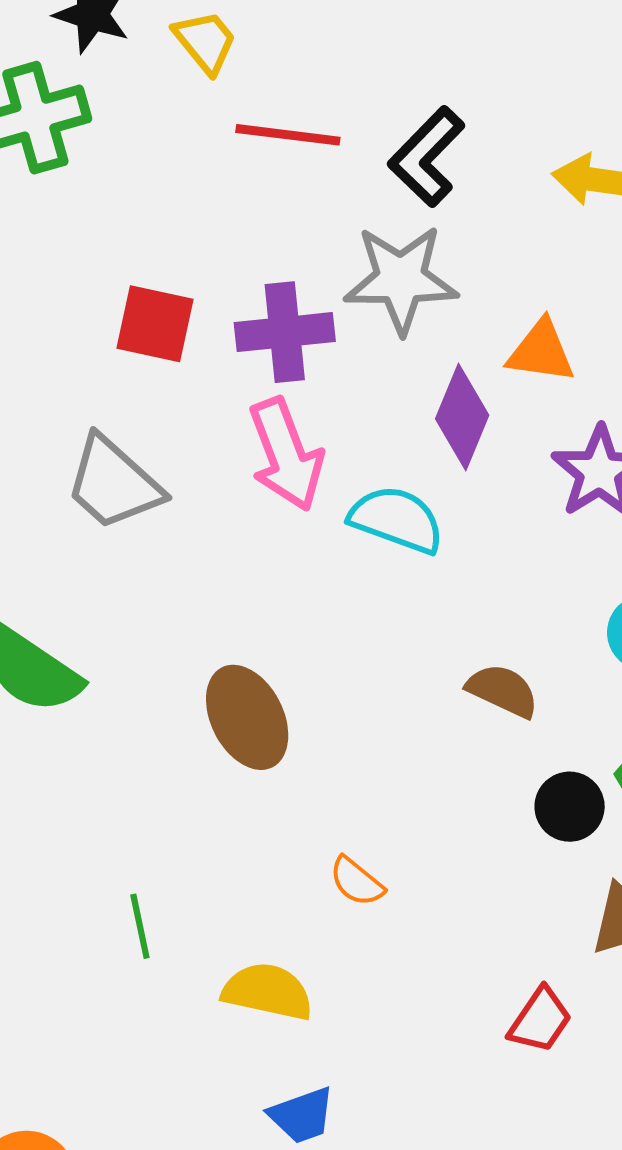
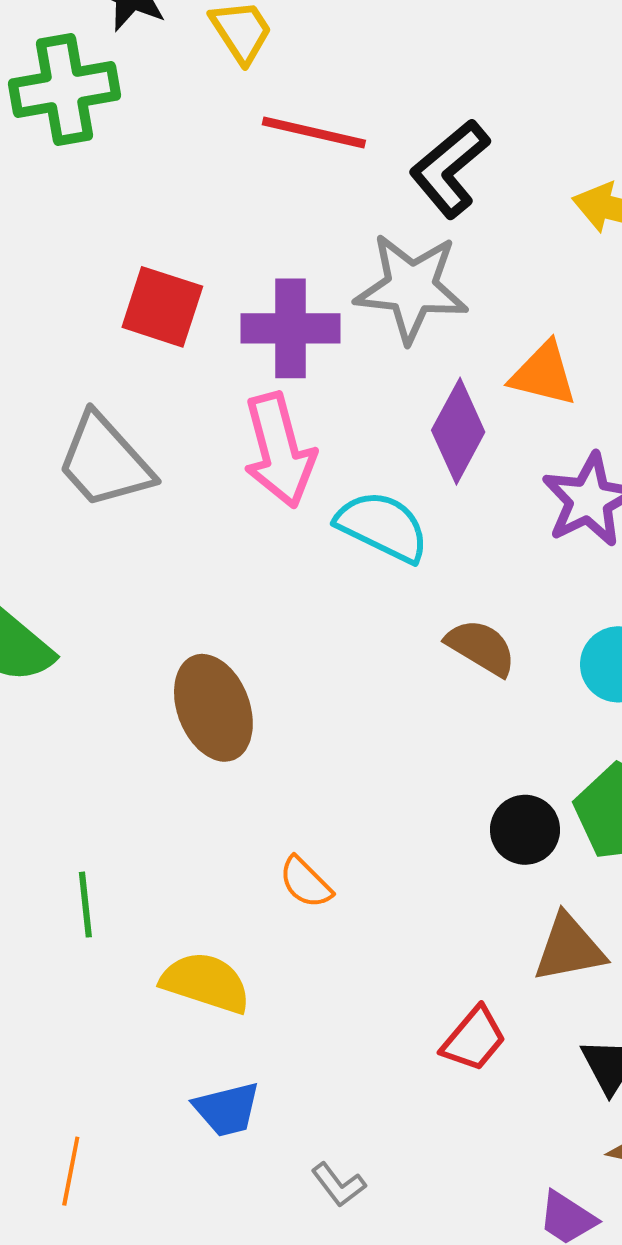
brown semicircle: (503, 691) -> (481, 647), moved

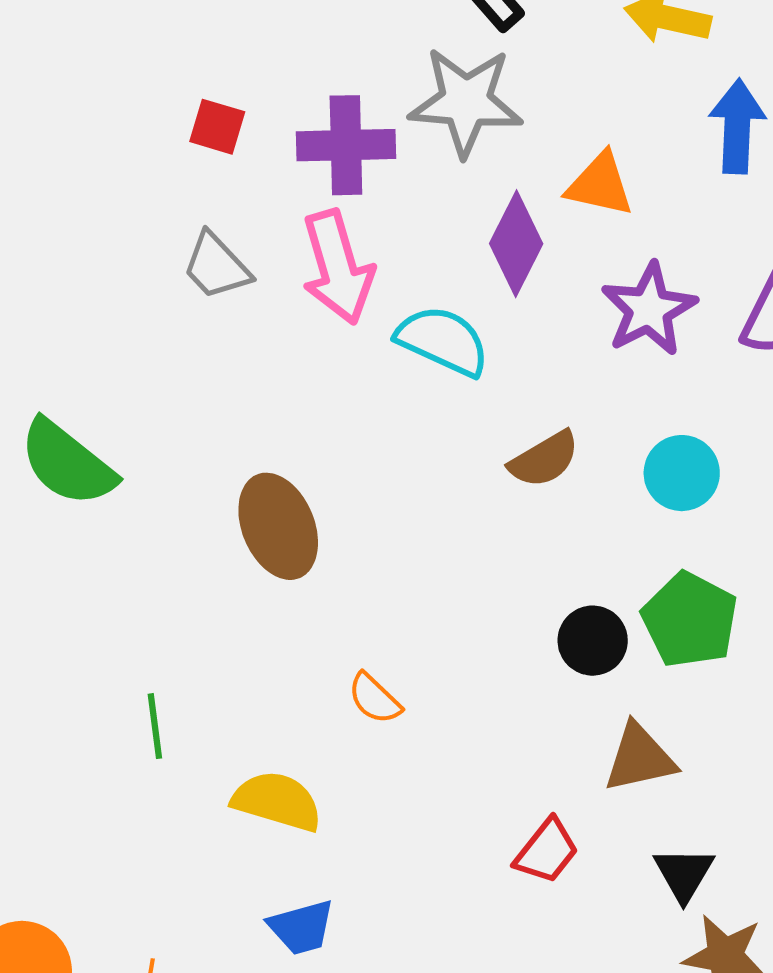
red square: (162, 307) -> (217, 127), size x0.7
gray trapezoid: (105, 461) -> (216, 266), moved, size x0.7
brown semicircle: (481, 647) -> (544, 459), turned 120

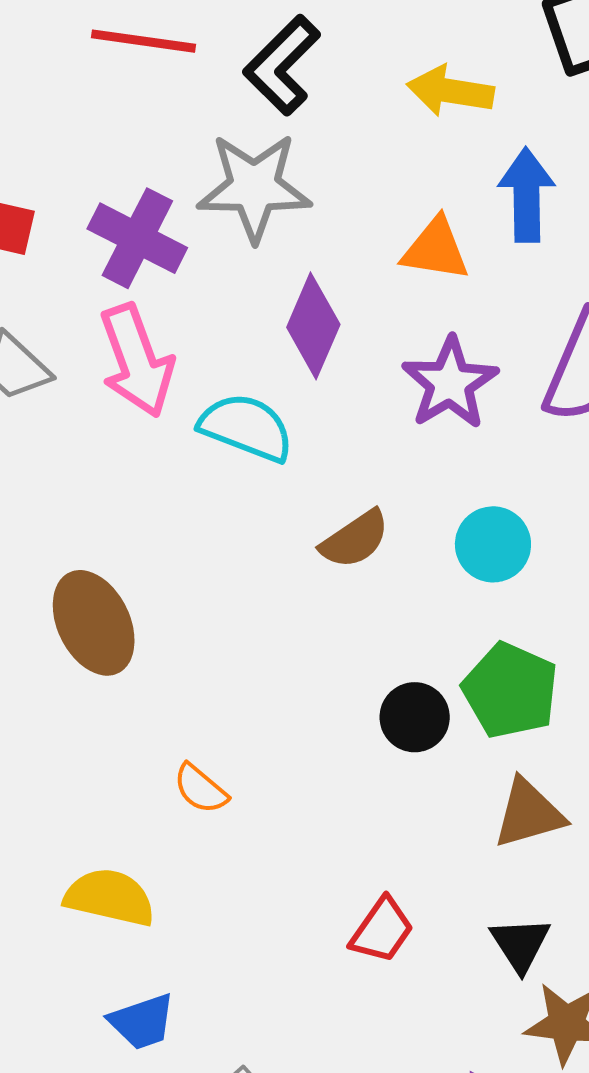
purple cross: (346, 145) -> (137, 238), turned 32
orange triangle: (600, 185) -> (435, 249), moved
brown triangle: (640, 758) -> (529, 814), moved

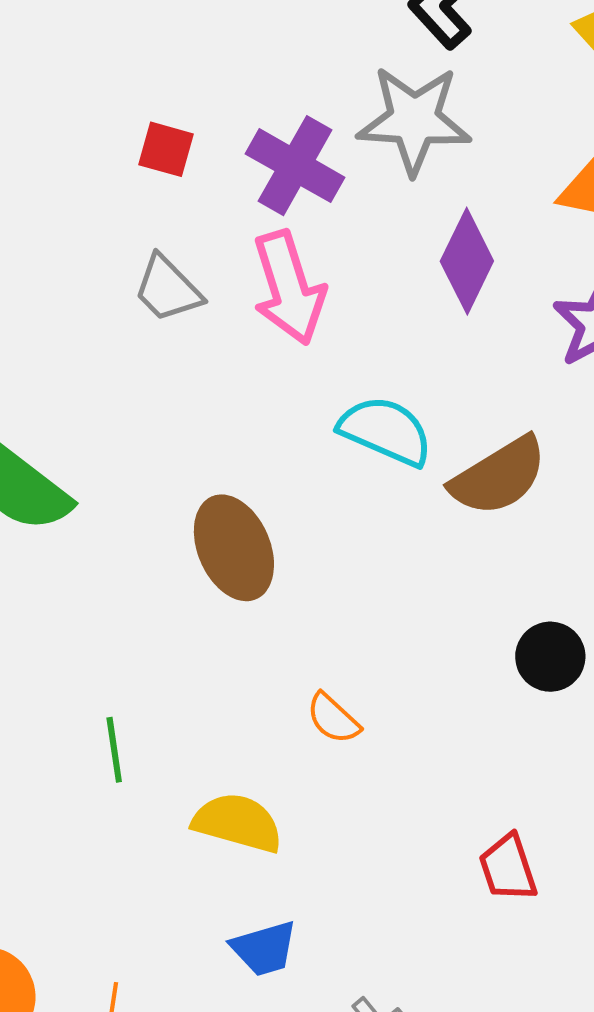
cyan semicircle: (246, 427) -> (386, 431), moved
brown semicircle: (355, 539) -> (499, 476), size x1.4
red trapezoid: (382, 930) -> (508, 868), turned 124

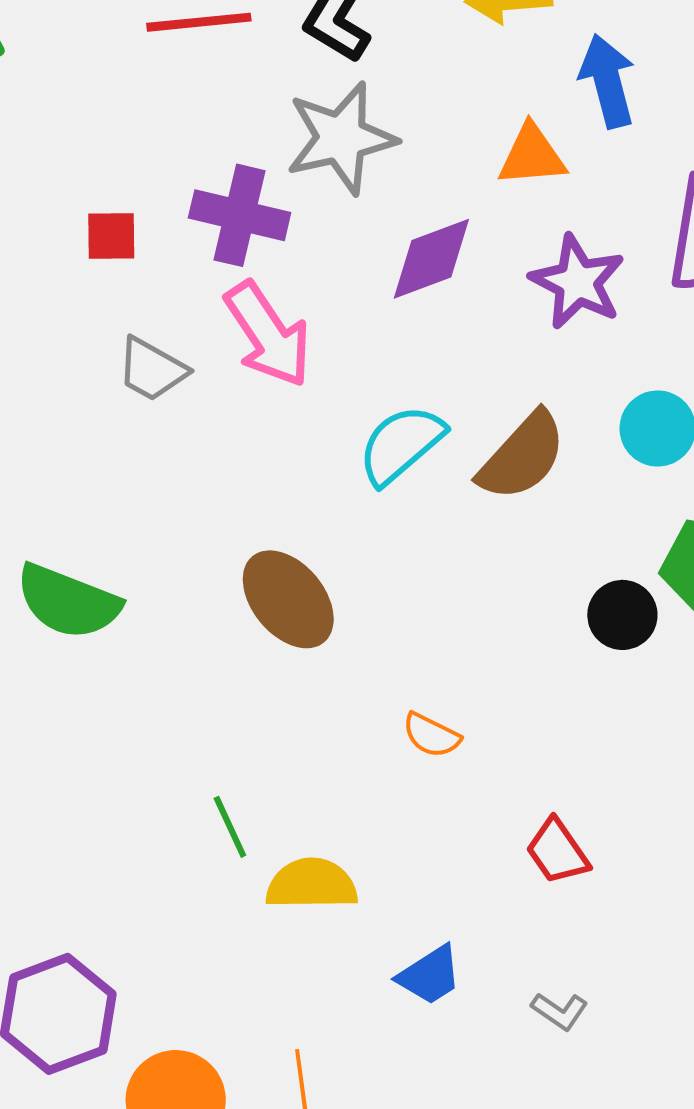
purple diamond: (467, 261) -> (431, 259), turned 60
cyan semicircle: (386, 431) -> (401, 444), turned -48
yellow semicircle: (238, 823) -> (312, 884), moved
red trapezoid: (508, 868) -> (557, 852), moved

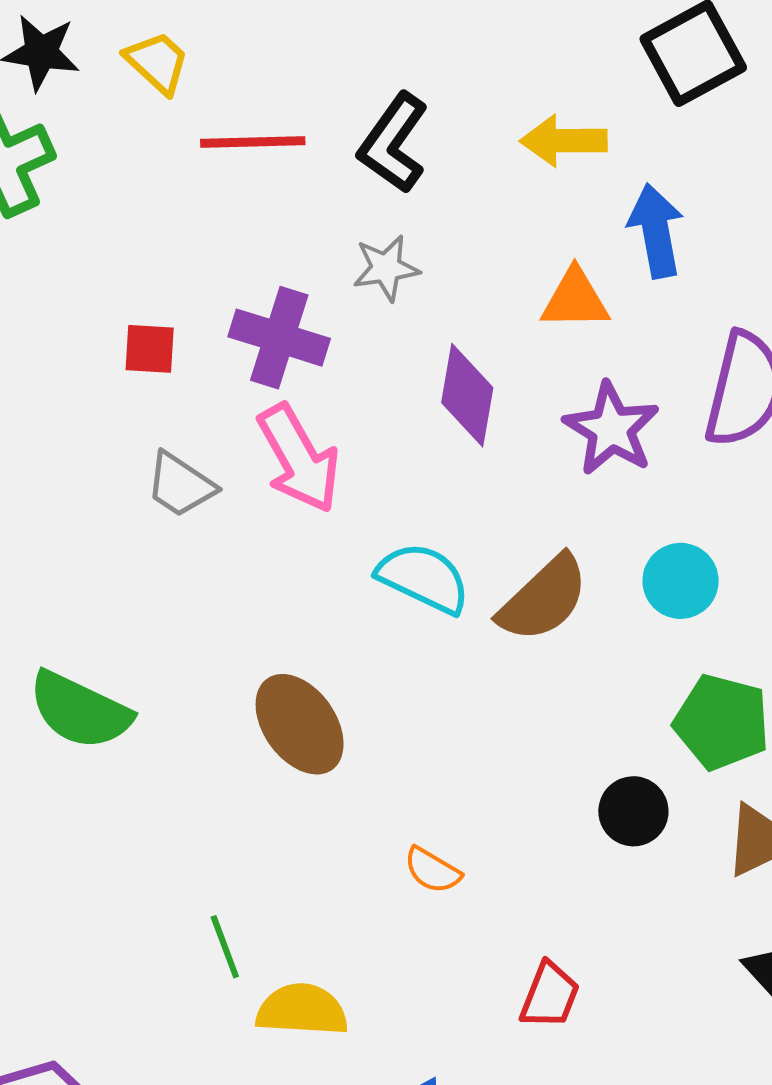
gray star: (341, 138) -> (386, 268), size x0.6
purple diamond: (431, 259) -> (467, 395), turned -64
cyan semicircle: (401, 444) -> (423, 578), turned 62
black circle: (622, 615) -> (633, 811), moved
red trapezoid: (557, 852) -> (550, 995), turned -128

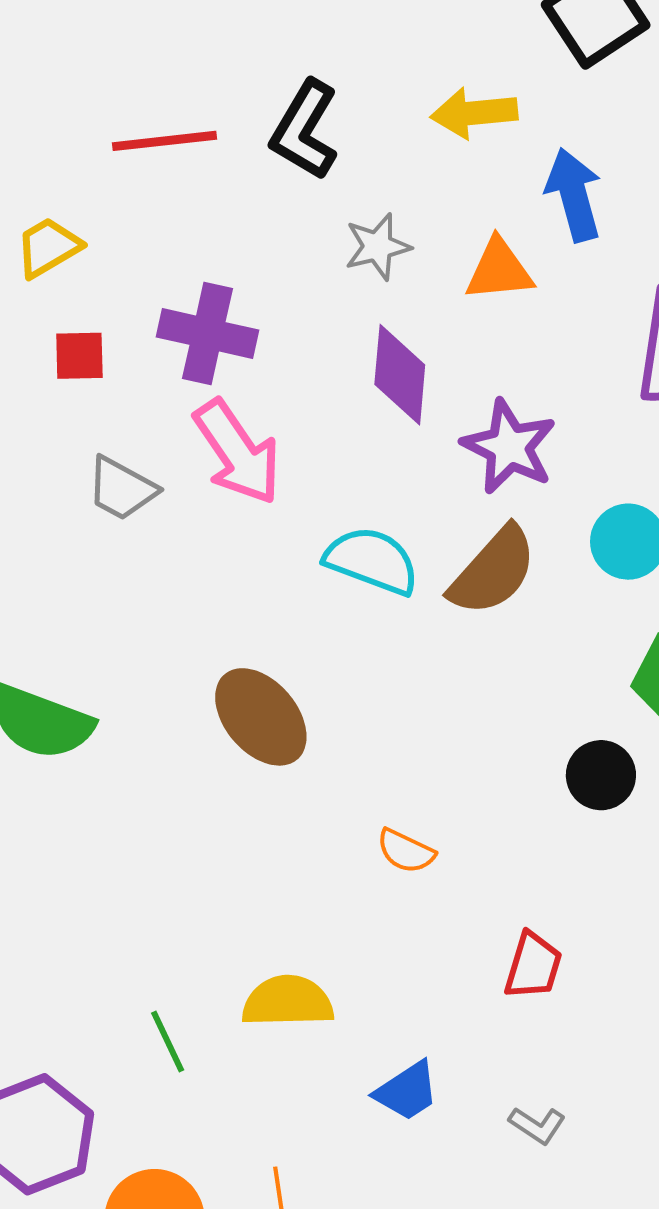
yellow trapezoid: (157, 62) -> (48, 247), moved, turned -68
gray star: (386, 268) -> (378, 247), moved
purple star: (611, 429) -> (509, 447), moved
green line: (225, 947) -> (168, 1042), moved

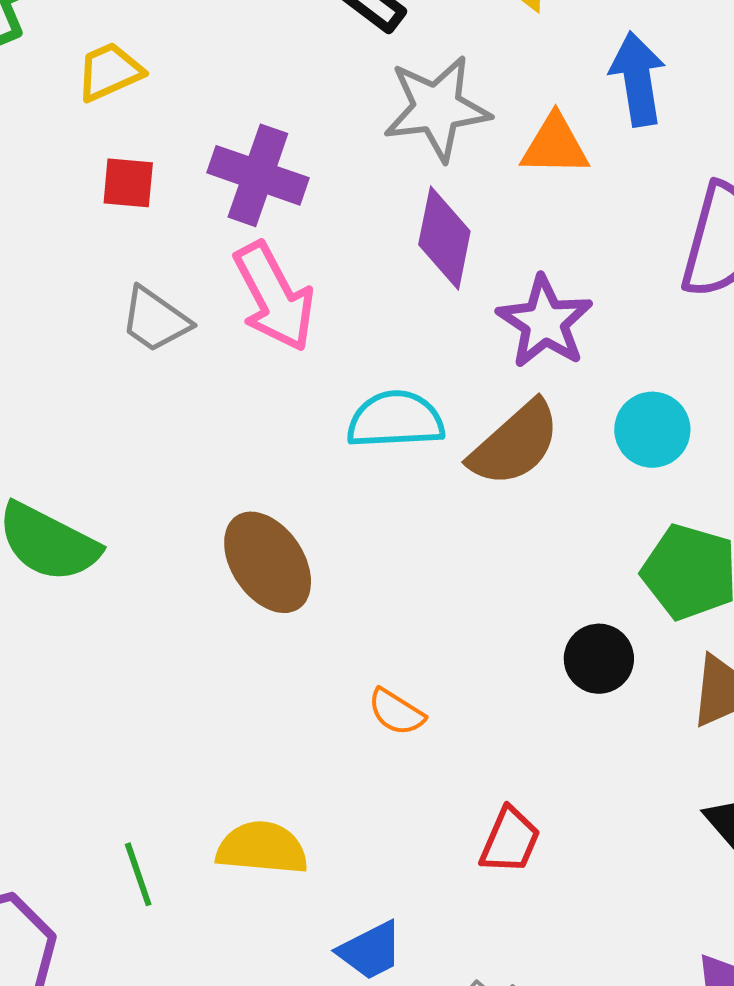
gray star: (378, 247) -> (437, 108), size x1.6
cyan semicircle: (372, 561) -> (396, 420), turned -30

